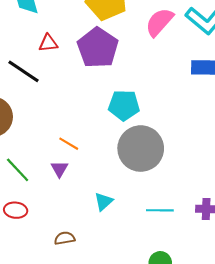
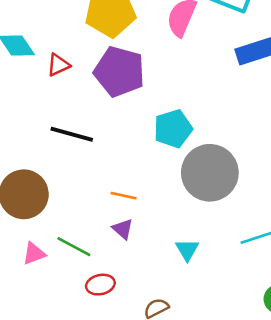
red triangle: (48, 43) -> (58, 65), moved
black line: (23, 71) -> (72, 134), moved
red ellipse: (16, 210) -> (100, 285), moved

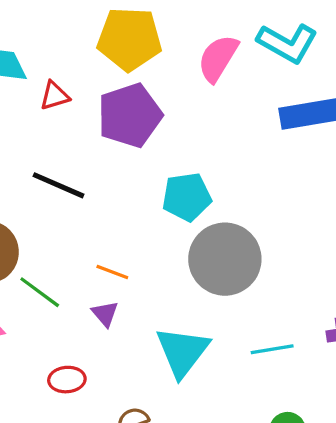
purple pentagon: (119, 72) -> (130, 115), turned 30
green line: (74, 247) -> (40, 292), moved
cyan triangle: (187, 250) -> (182, 352), size x1.8

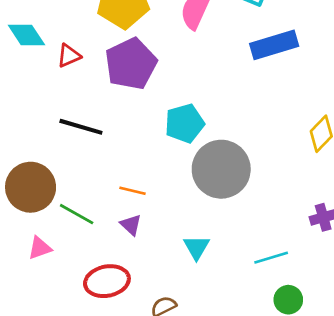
cyan line: (272, 349) -> (271, 258), moved
cyan triangle: (182, 352) -> (197, 247), size x0.6
red ellipse: (67, 380) -> (107, 281), size x1.5

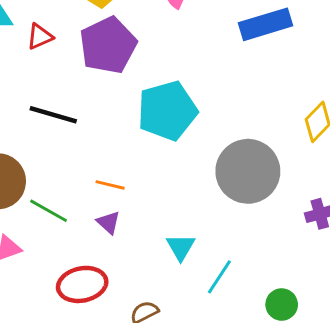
cyan pentagon: (185, 123) -> (167, 111), size x1.4
gray circle: (221, 169) -> (248, 171), moved
cyan line: (271, 258) -> (219, 277), moved, turned -40

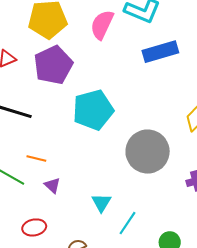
orange line: (110, 185) -> (36, 158), moved
red ellipse: (82, 284) -> (34, 227), size x0.7

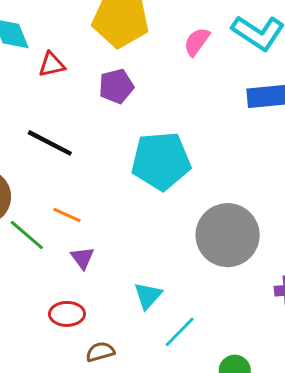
pink semicircle: (102, 25) -> (197, 42), size x0.7
purple pentagon: (53, 65) -> (116, 86), size x0.6
red ellipse: (34, 227) -> (67, 314), moved

